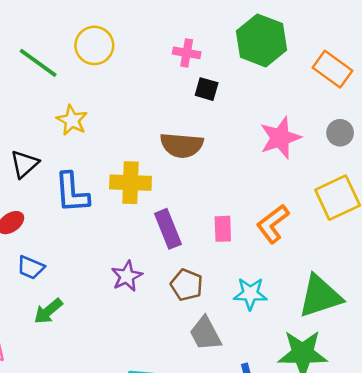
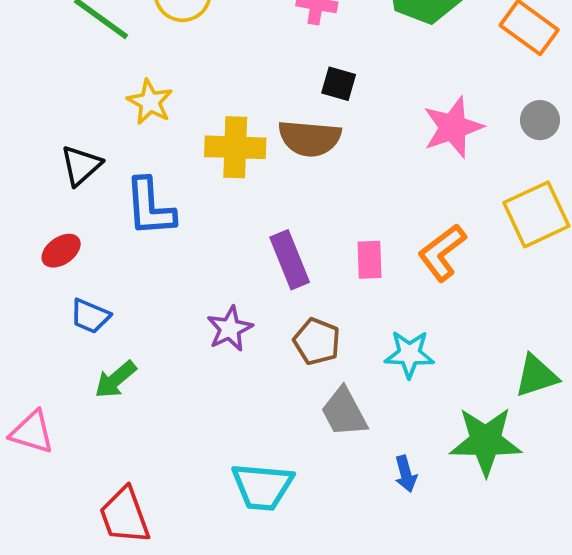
black square: (207, 89) -> (339, 84), moved
yellow cross: (130, 183) -> (235, 147), moved
green triangle: (320, 296) -> (536, 376), moved, size x0.7

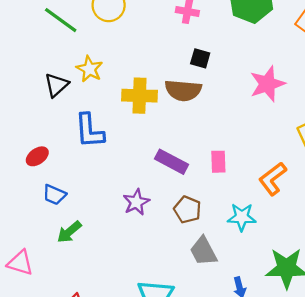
black triangle: (81, 165) -> (56, 85), moved
orange L-shape: (442, 253) -> (273, 179), moved
purple rectangle: (290, 260) -> (171, 162), turned -40

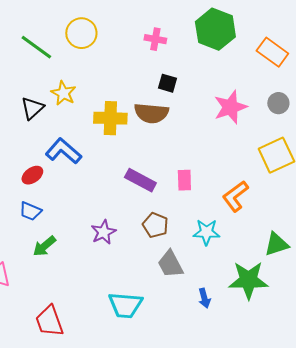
blue L-shape: (89, 131) -> (63, 151), turned 135
red ellipse: (37, 156) -> (32, 175), moved
purple star: (136, 202) -> (103, 232), moved

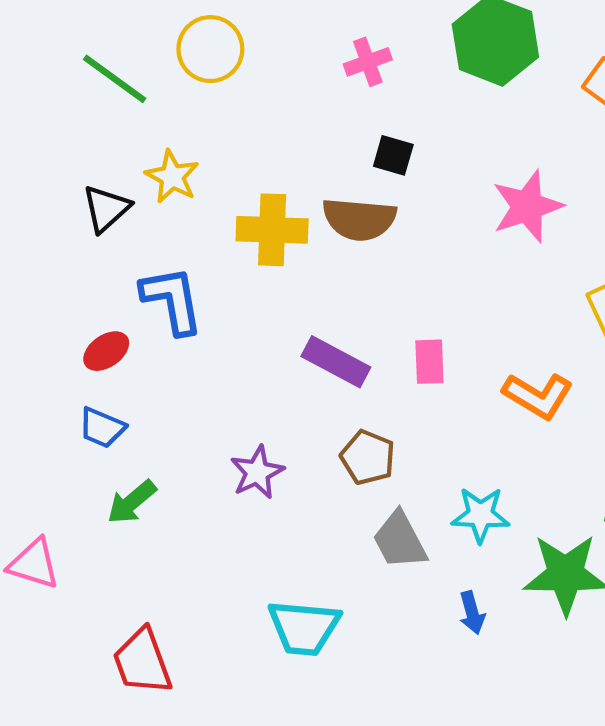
pink cross: (155, 39) -> (368, 62), turned -30
blue L-shape: (63, 151) -> (172, 300), turned 39
orange L-shape: (235, 196) -> (538, 396), turned -112
cyan star: (206, 232) -> (481, 515), moved

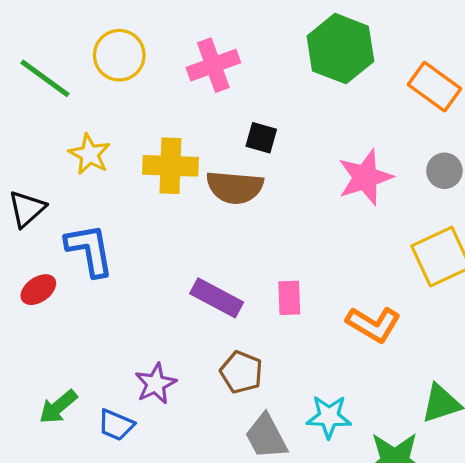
pink cross: (368, 62) -> (213, 65), moved, size x1.4
black triangle: (106, 209) -> (27, 209), moved
yellow cross: (272, 230) -> (170, 166), moved
blue trapezoid: (102, 428) -> (116, 425), moved

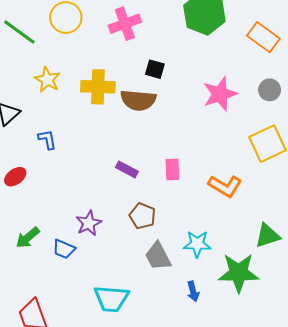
blue L-shape: (90, 250) -> (47, 139), size x0.6
red ellipse: (38, 290) -> (15, 177), moved
purple rectangle: (217, 298) -> (127, 169), size x0.7

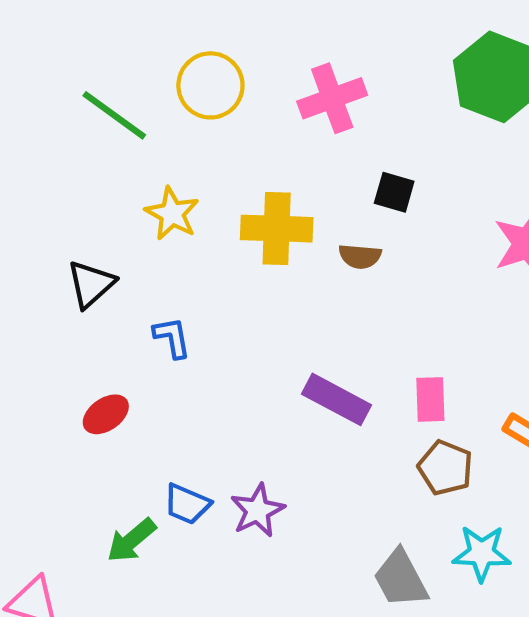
brown semicircle: (138, 100) -> (360, 256), size x0.6
purple rectangle: (127, 169) -> (336, 399), size x1.4
brown pentagon: (142, 216) -> (445, 468), moved
blue trapezoid: (64, 249) -> (187, 504), moved

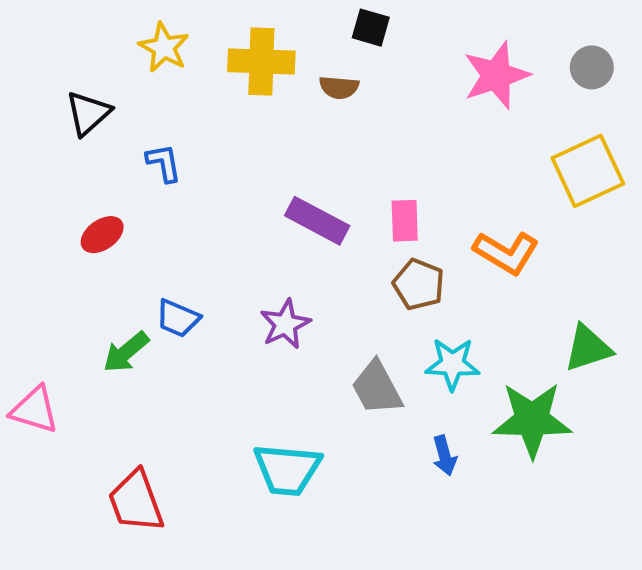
purple star: (257, 510) -> (285, 324), moved

